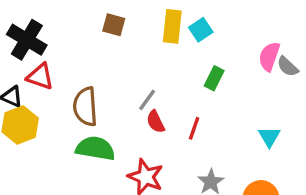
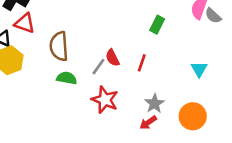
gray line: (147, 100) -> (98, 67), moved
green semicircle: (95, 148) -> (67, 78), size x0.7

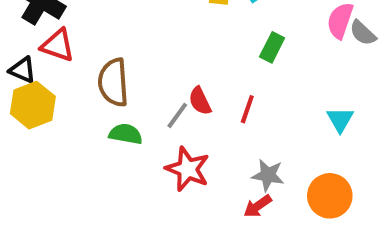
gray star: (155, 104) -> (268, 175), turned -30

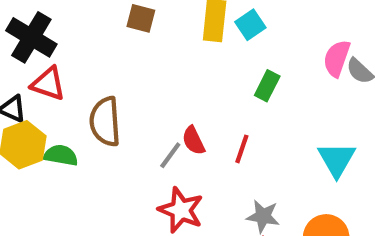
cyan triangle: (340, 120) -> (337, 159), size x1.4
green semicircle: (126, 134) -> (61, 155), moved

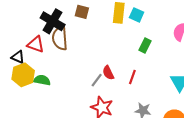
cyan square: (250, 25) -> (137, 15), turned -32
black cross: (31, 37) -> (53, 21), moved
brown semicircle: (105, 122) -> (60, 38), moved

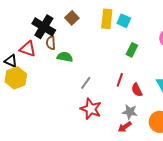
brown square: (82, 12) -> (72, 18), turned 32
brown semicircle: (60, 38) -> (51, 43), size x0.6
red semicircle: (108, 73) -> (137, 90), moved
green semicircle: (42, 80) -> (65, 57), moved

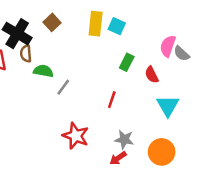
gray line: (86, 83) -> (63, 87), moved
red semicircle: (137, 90) -> (152, 75), moved

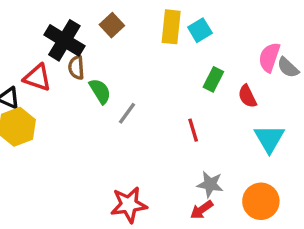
cyan square: (117, 26) -> (200, 30), turned 35
green semicircle: (43, 71) -> (100, 91), turned 48
red line: (112, 100) -> (193, 130), turned -35
red star: (76, 136) -> (129, 205), moved, turned -30

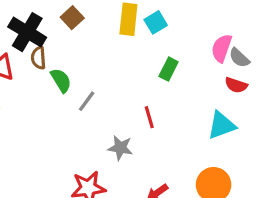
red semicircle: (247, 96) -> (236, 85), moved, turned -45
cyan triangle: (269, 139) -> (222, 125), turned 40
gray star: (210, 184) -> (120, 148), moved

